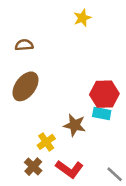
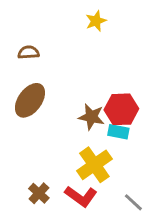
brown star: (75, 125) -> (91, 117), moved
yellow cross: (46, 142) -> (94, 165), moved, size x1.6

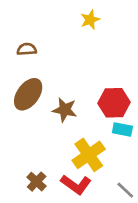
brown star: (91, 117) -> (65, 110), moved
cyan rectangle: (118, 132) -> (122, 130), moved

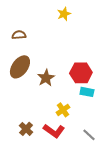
brown star: (65, 110) -> (46, 78), turned 30
yellow cross: (89, 155) -> (63, 110), size x0.6

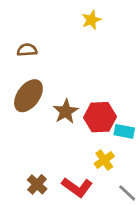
red hexagon: (81, 73) -> (100, 117), moved
yellow cross: (63, 110) -> (104, 160), moved

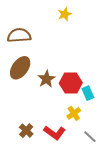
brown semicircle: (27, 50) -> (19, 35), size x1.6
cyan rectangle: (124, 131) -> (88, 93), turned 56

